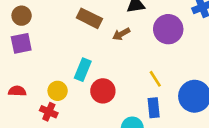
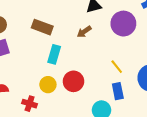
brown rectangle: (89, 18) -> (42, 27), moved
cyan rectangle: (83, 70) -> (54, 54), moved
yellow circle: (58, 91) -> (48, 85), moved

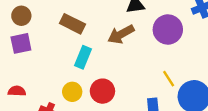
brown arrow: (84, 32) -> (121, 34), size x1.5
yellow line: (117, 67) -> (169, 79), moved

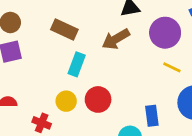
yellow line: (169, 79) -> (172, 67), moved, turned -30

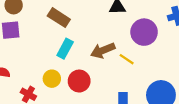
brown arrow: (116, 39) -> (103, 50), moved
yellow line: (172, 67) -> (127, 59), moved

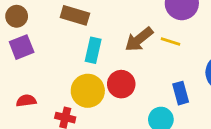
yellow circle: (52, 79) -> (88, 91), size x1.5

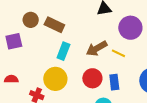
brown circle: (17, 16) -> (31, 20), moved
red circle: (121, 84) -> (92, 78), moved
blue rectangle: (181, 93) -> (114, 82), moved

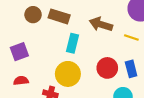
purple square: (14, 41) -> (19, 52), moved
brown arrow: (97, 48) -> (101, 24), moved, turned 55

